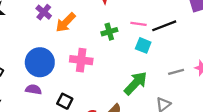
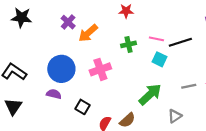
pink cross: (81, 60) -> (100, 69), turned -30

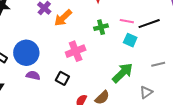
blue circle: (61, 69) -> (26, 53), moved
black square: (82, 107) -> (62, 78), moved

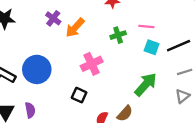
black line: (149, 24) -> (179, 46), moved
purple semicircle: (33, 75) -> (30, 110), moved, turned 72
gray triangle: (146, 92) -> (182, 96), moved

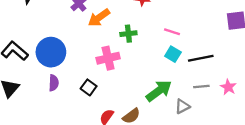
green cross: (118, 35) -> (128, 34), moved
gray triangle: (182, 96) -> (182, 106), moved
purple semicircle: (30, 110) -> (54, 83), moved

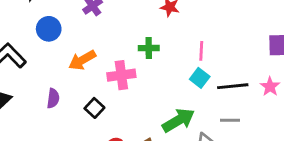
orange arrow: (99, 18) -> (82, 60), moved
pink line: (172, 32) -> (201, 51), turned 70
blue circle: (51, 52) -> (49, 29), moved, size x0.7
pink star: (228, 87) -> (270, 87), moved

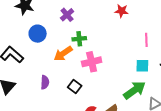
green cross: (149, 48) -> (79, 39), moved
cyan square: (200, 78) -> (142, 66), moved, turned -32

